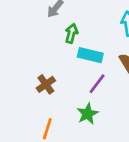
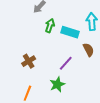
cyan rectangle: (90, 55) -> (70, 32), moved

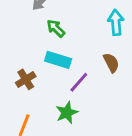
green arrow: (50, 26) -> (56, 28), turned -64
cyan rectangle: (70, 32) -> (58, 60), moved

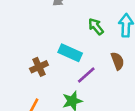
green arrow: (56, 28) -> (96, 27), moved

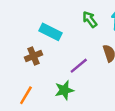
cyan rectangle: (70, 53) -> (50, 32), moved

